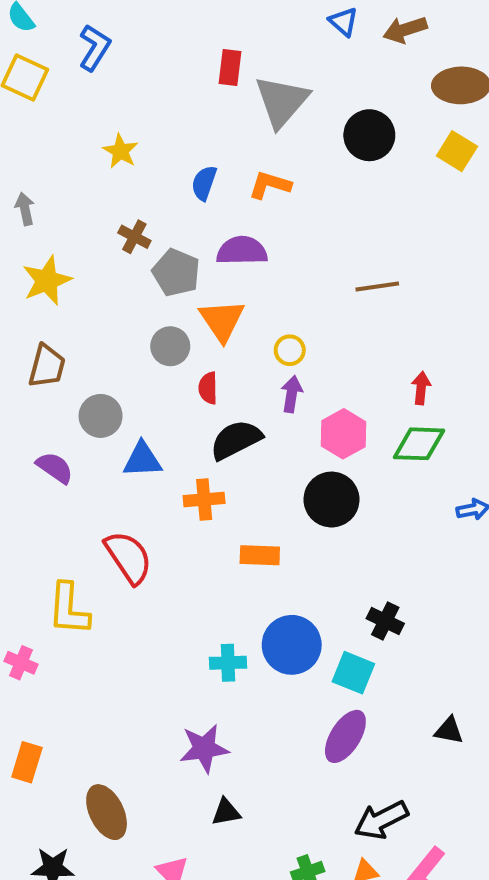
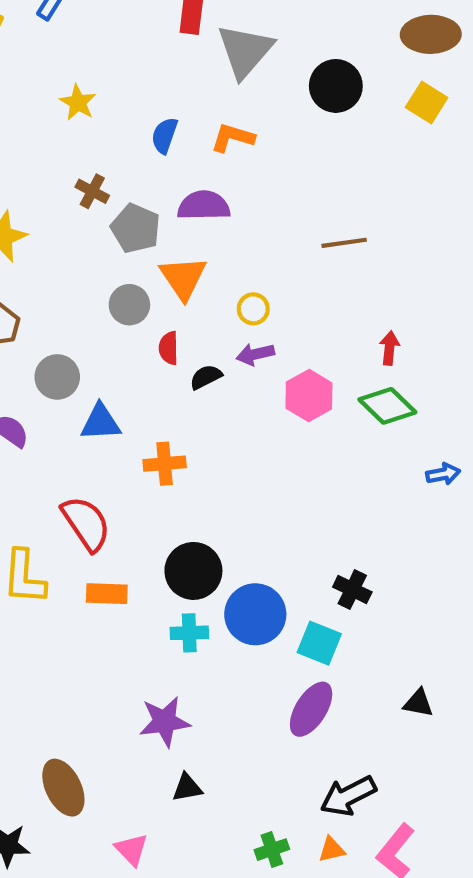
purple arrow: (292, 394) -> (255, 354), turned -112
black semicircle: (236, 440) -> (206, 377), moved, size x0.6
green diamond: (419, 444) -> (387, 406), turned 42
black circle: (331, 500) -> (193, 571), moved
orange rectangle: (260, 555) -> (107, 594), moved

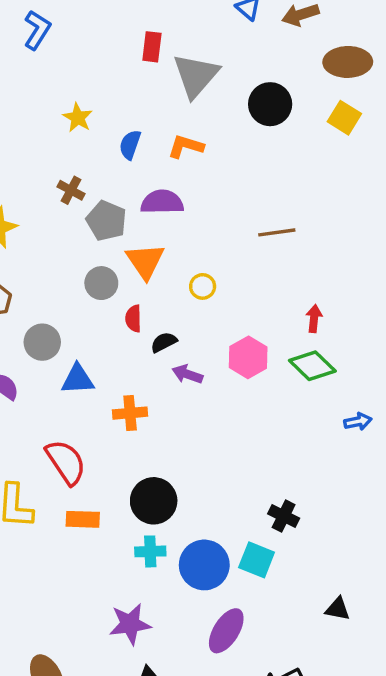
yellow star: (78, 102) -> (78, 118), moved
purple arrow: (255, 354) -> (187, 374), moved, turned 32
blue circle: (255, 614) -> (204, 565), moved
purple ellipse: (311, 709) -> (226, 631), moved

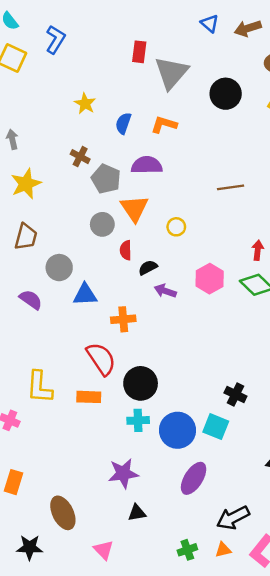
red semicircle: (66, 462) -> (101, 359), moved

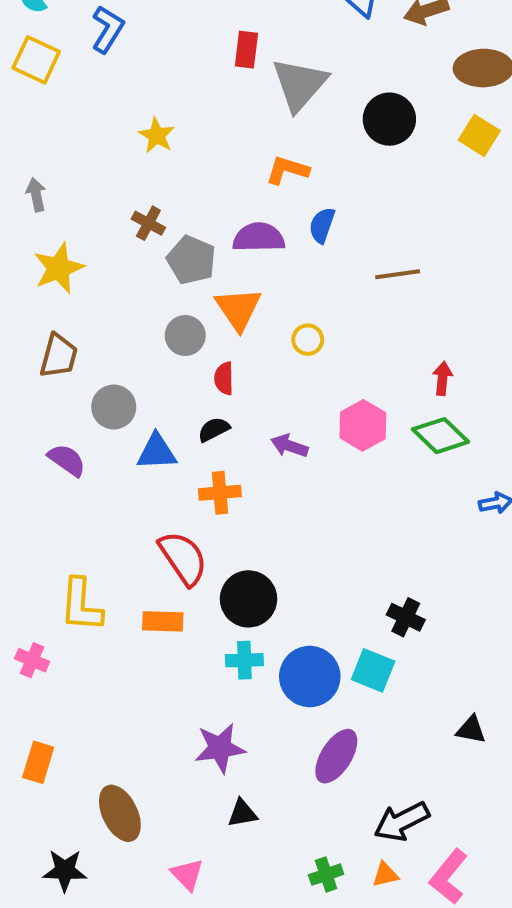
blue semicircle: (123, 123) -> (322, 225), moved
black semicircle: (148, 268) -> (214, 429), moved

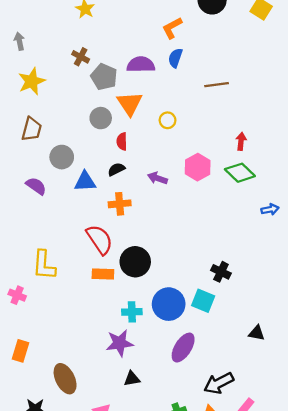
orange L-shape: (287, 170) -> (172, 28), moved, turned -45
orange rectangle: (163, 621) -> (103, 274), moved
cyan cross: (244, 660) -> (132, 312), moved

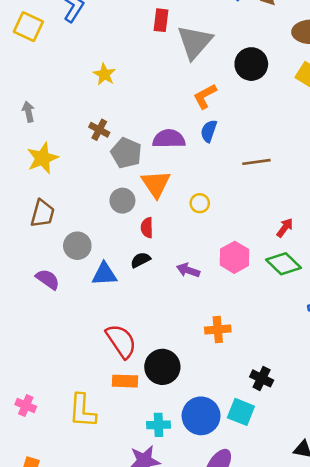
red arrow: (241, 141) -> (285, 228), turned 30
orange cross: (120, 204) -> (218, 329), moved
yellow L-shape: (44, 265) -> (82, 411), moved

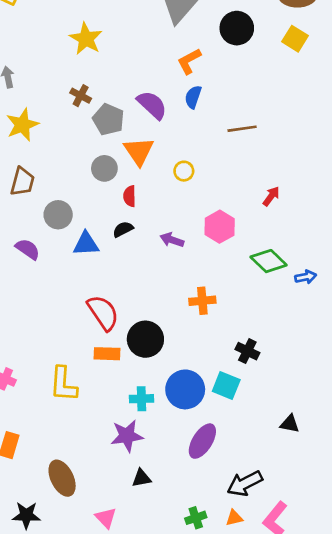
yellow star: (104, 74) -> (86, 39), size x1.4
purple semicircle: (169, 139) -> (152, 105), turned 44
green diamond: (284, 264) -> (269, 261), moved

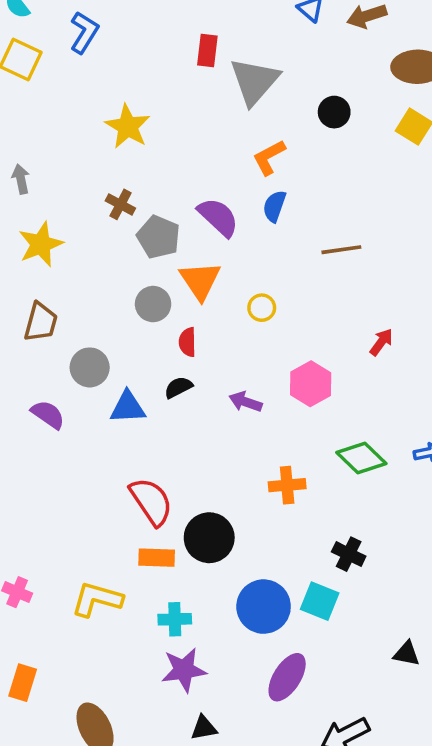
black circle: (237, 28) -> (334, 112), size x0.7
green diamond: (269, 261) -> (361, 458), moved
yellow L-shape: (63, 384) -> (97, 599), turned 102
cyan cross: (141, 399) -> (175, 619), moved

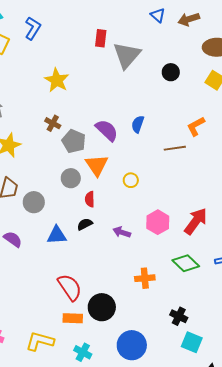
orange L-shape: (269, 157) -> (196, 126), moved
red arrow: (381, 342) -> (196, 221), moved, size x1.8
gray circle: (90, 367) -> (34, 202), moved
cyan square: (320, 601) -> (192, 342), moved
cyan cross: (175, 619) -> (83, 352), turned 30

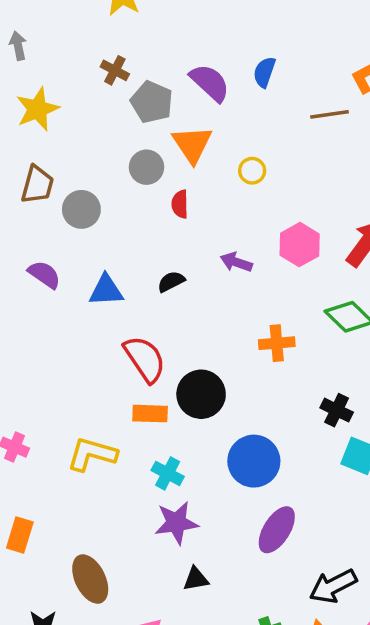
black semicircle: (85, 224) -> (171, 282), moved
blue triangle: (57, 235) -> (106, 290), moved

